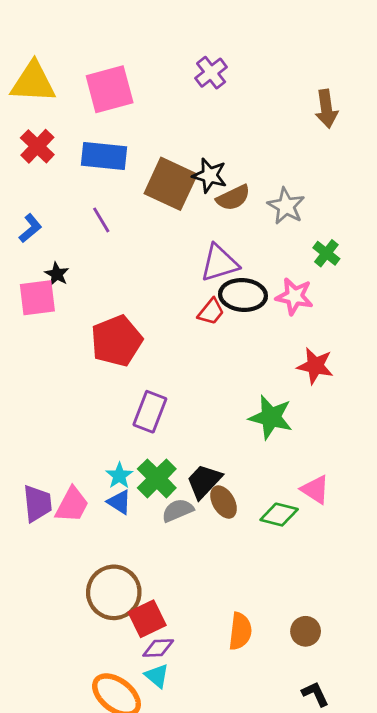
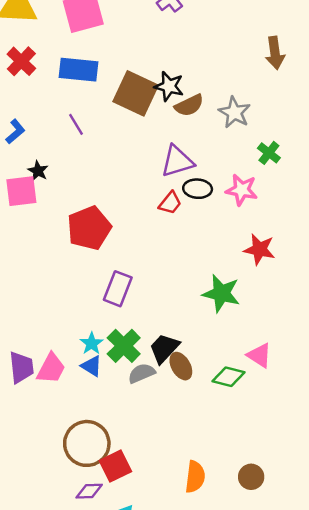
brown arrow: (326, 109) -> (275, 53), moved
black ellipse: (243, 295) -> (198, 189), size x0.7
purple diamond: (158, 648) -> (89, 491), moved

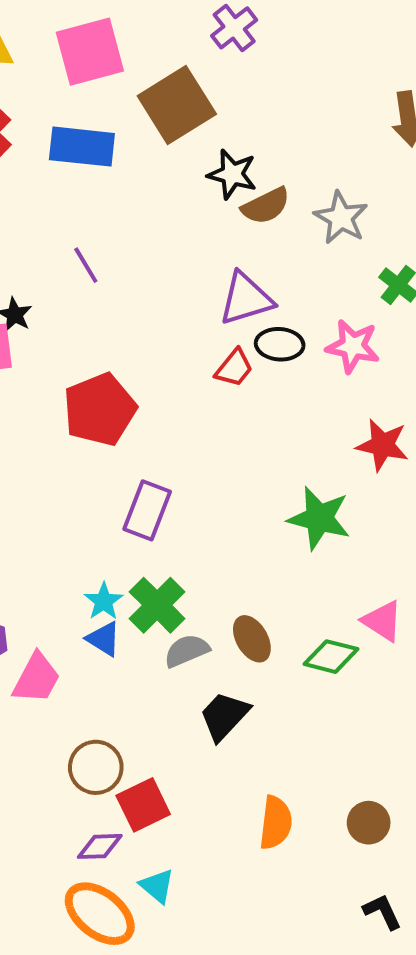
brown square: (136, 93) -> (177, 105), moved, turned 33
purple line: (76, 124) -> (86, 265), moved
black trapezoid: (164, 348) -> (224, 716), moved
pink trapezoid: (51, 368) -> (36, 678), moved
brown circle: (87, 443) -> (96, 767), size x0.7

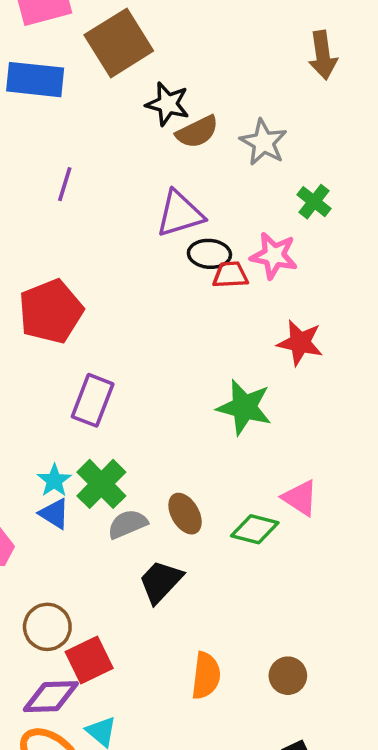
purple line: (86, 265) -> (65, 184), moved, turned 48
red trapezoid: (234, 368) -> (230, 275), moved, turned -132
purple diamond: (100, 846) -> (51, 697), size x1.4

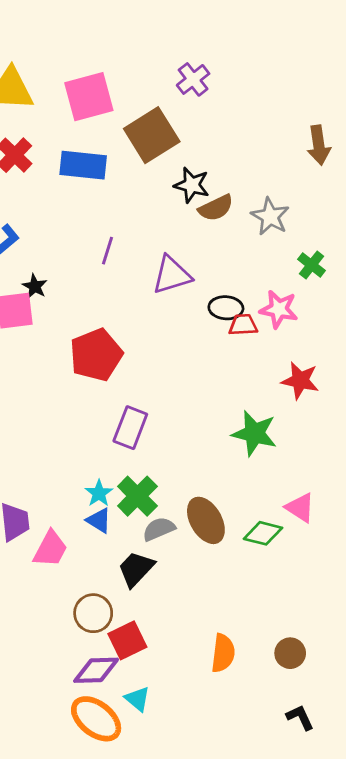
purple triangle: (180, 214) -> (172, 275), moved
brown ellipse: (185, 514) -> (206, 520), size x1.4
black trapezoid: (161, 582) -> (136, 569), moved

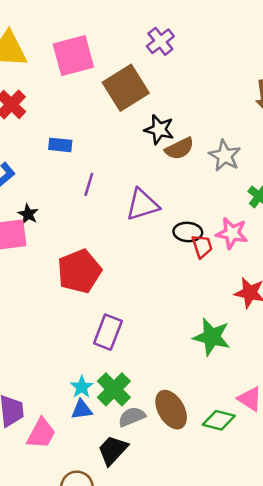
blue rectangle: (83, 165) -> (60, 145), moved, size x0.6
red trapezoid: (243, 325) -> (202, 246), turned 75
blue triangle: (99, 520) -> (82, 410), turned -40

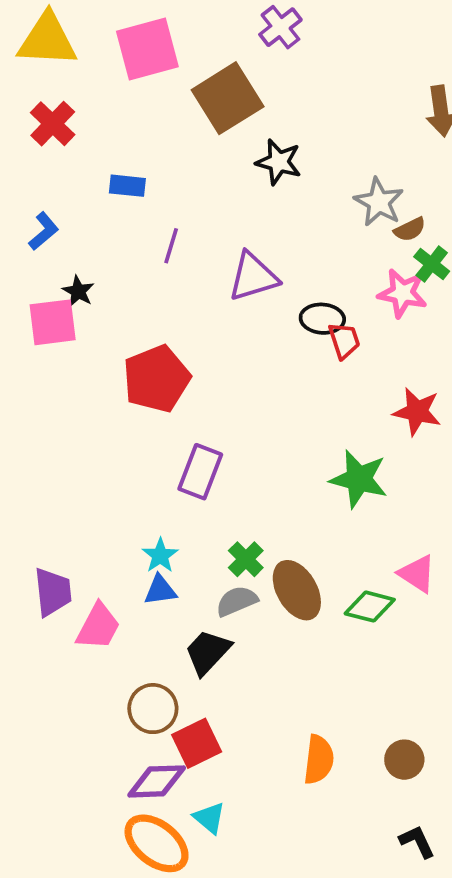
brown semicircle: (179, 149) -> (410, 229), moved, size x0.7
pink star: (232, 233) -> (403, 293), moved
green cross: (114, 389) -> (246, 559), moved, size x0.7

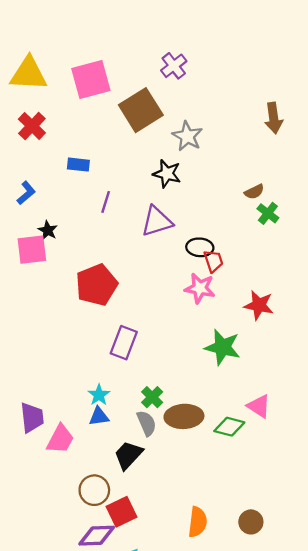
black star: (279, 162) -> (167, 174), moved
gray star: (379, 202) -> (187, 136), moved
pink star: (403, 293) -> (200, 288), moved
brown ellipse: (297, 590) -> (184, 416), turned -63
gray semicircle: (237, 601) -> (146, 423), turned 90

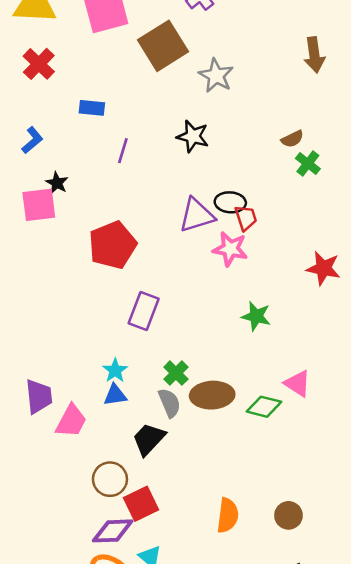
black star: (167, 174) -> (193, 136), moved
purple triangle: (157, 221) -> (197, 215), moved
red star: (259, 305) -> (323, 268), moved
green star: (223, 347) -> (256, 316), size x0.7

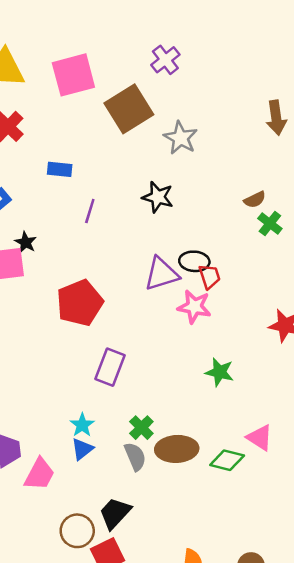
blue triangle: (115, 395) -> (82, 449), turned -30
black trapezoid: (149, 439) -> (115, 513), moved

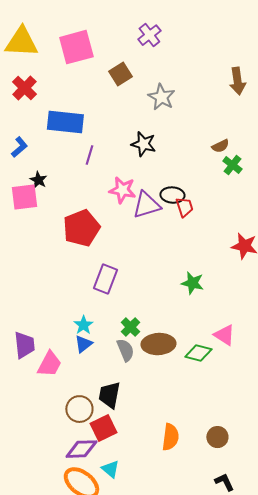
brown square: (129, 109) -> (120, 74), size x0.6
blue rectangle: (60, 169) -> (65, 122), size x1.8
pink star: (194, 307) -> (122, 190), moved
black trapezoid: (115, 513) -> (109, 395), turned -32

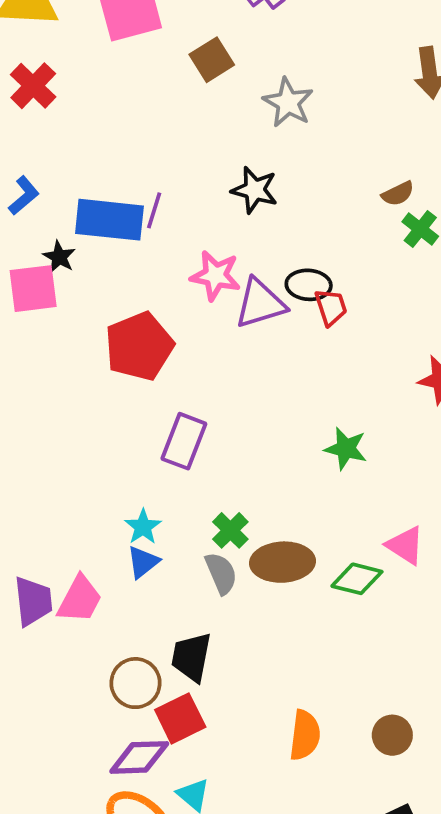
blue rectangle: (65, 122) -> (109, 220), moved
purple trapezoid: (24, 345) -> (33, 601), moved

